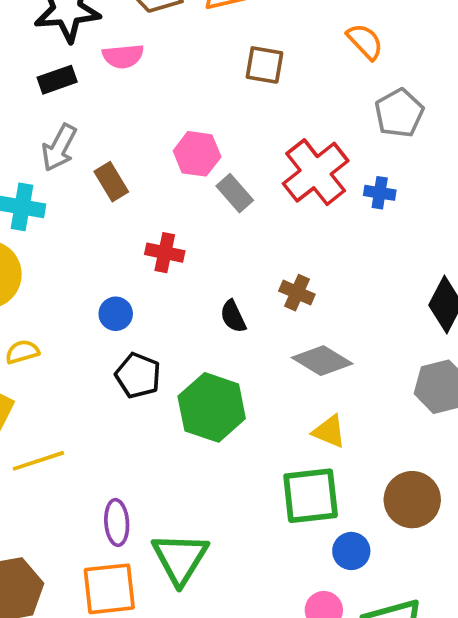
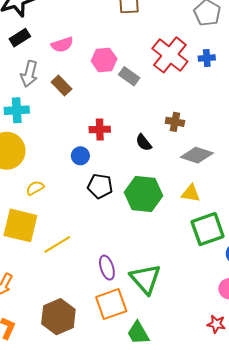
pink semicircle: (123, 56) -> (62, 45), moved
red cross: (165, 253) -> (100, 129), moved
yellow triangle: (329, 431) -> (191, 193), moved

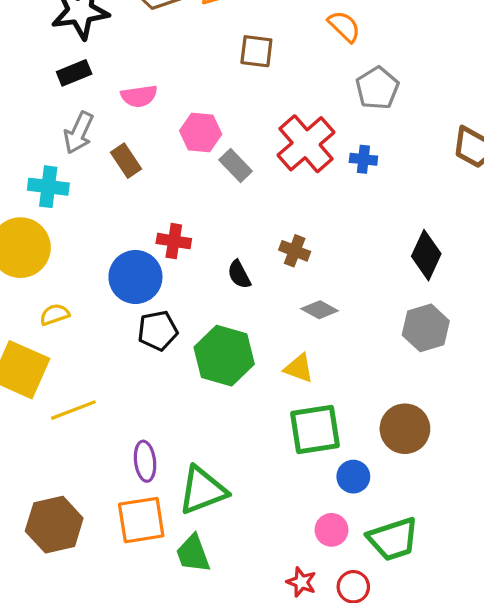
gray diamond: (197, 155) -> (320, 310), size x0.7
blue circle: (80, 156) -> (135, 277), size x1.8
black pentagon: (100, 186) -> (158, 331), turned -30
green triangle: (145, 279) -> (202, 490), turned 40
green trapezoid: (138, 333) -> (193, 554), moved

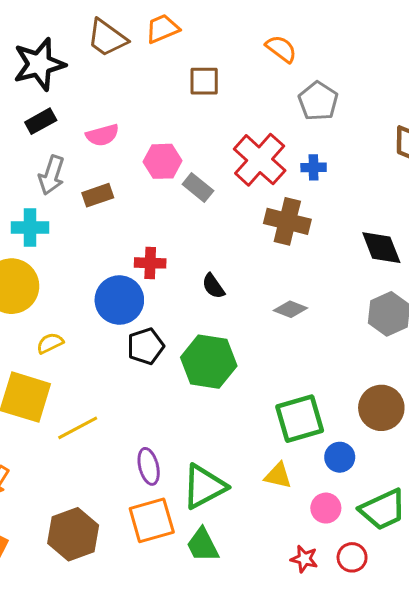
brown rectangle: (126, 161) -> (98, 195), turned -68
brown cross: (295, 251) -> (287, 221), moved, size x1.6
black diamond: (426, 255) -> (381, 248), turned -39
yellow triangle: (299, 368) -> (278, 476), moved

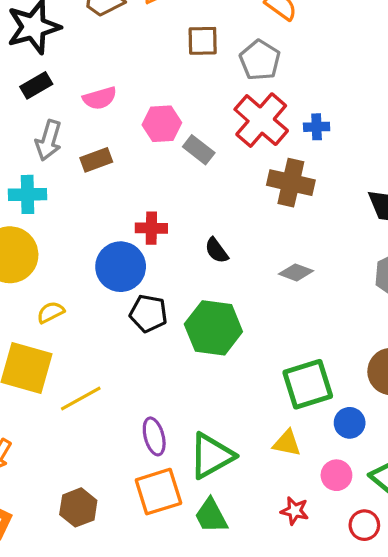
gray pentagon: (318, 101) -> (260, 60), moved
black pentagon: (146, 346) -> (148, 313), turned 30
brown hexagon: (73, 534) -> (78, 507), size x0.7
red star: (304, 559) -> (295, 511), moved

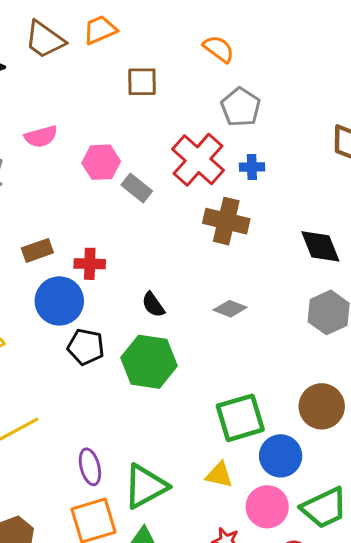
gray pentagon: (260, 60) -> (241, 107), moved
brown rectangle: (96, 160) -> (37, 250), moved
black semicircle: (217, 250) -> (153, 305), moved
blue circle: (350, 423) -> (281, 456), size x1.4
pink circle: (336, 475) -> (267, 507), size x1.4

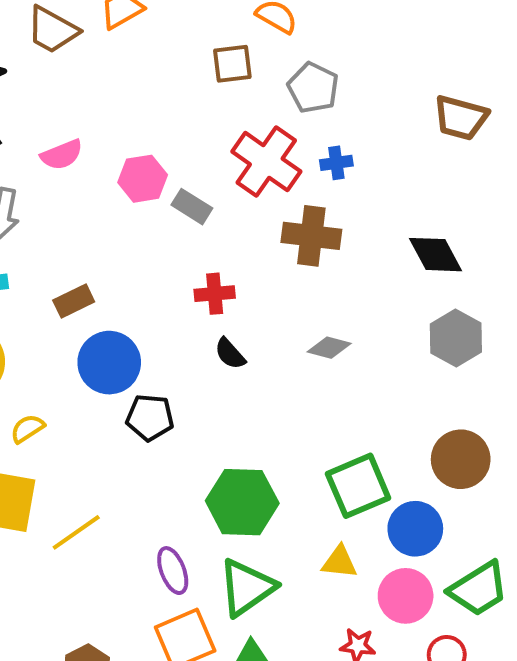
brown square: (142, 82) -> (232, 64), moved
red cross: (90, 264) -> (215, 294), moved
green hexagon: (149, 362) -> (242, 502), moved

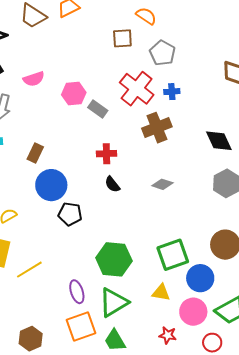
brown cross: (311, 236) -> (157, 128), turned -32
brown rectangle: (74, 301) -> (35, 153), turned -42

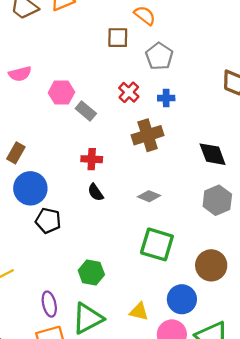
red cross: (137, 89) -> (129, 92), size x0.6
green square: (173, 255) -> (157, 244), moved, turned 32
green hexagon: (114, 259) -> (91, 272), size x0.7

